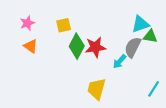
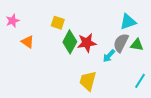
pink star: (27, 23) -> (13, 21), moved
yellow square: (64, 25) -> (58, 23), turned 32
green triangle: (150, 36) -> (137, 45), moved

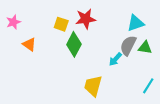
red star: (87, 43) -> (86, 19), moved

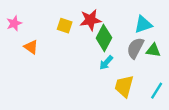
green diamond: (74, 44) -> (104, 38), moved
cyan arrow: (115, 59) -> (106, 63), moved
yellow trapezoid: (93, 86) -> (124, 86), moved

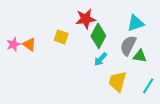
pink star: (14, 23) -> (13, 44), moved
yellow square: (65, 26) -> (61, 37), moved
green triangle: (153, 50) -> (140, 56), moved

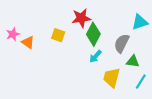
cyan triangle: (136, 23) -> (140, 22), moved
pink star: (13, 44) -> (13, 34), moved
green triangle: (140, 56) -> (133, 61), moved

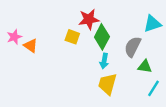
yellow square: (58, 35) -> (72, 37), moved
cyan arrow: (95, 56) -> (104, 61), turned -32
yellow trapezoid: (112, 78) -> (107, 84), moved

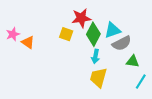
cyan triangle: (152, 24) -> (113, 30), moved
gray semicircle: (133, 47) -> (122, 43), turned -144

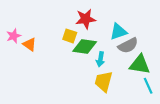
green diamond: (93, 34) -> (85, 47), moved, turned 70
green triangle: (133, 61) -> (140, 65), size x1.5
cyan line: (141, 82) -> (148, 86), turned -56

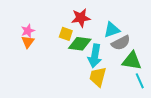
pink star: (14, 36) -> (28, 31), moved
orange triangle: (29, 44) -> (28, 42), turned 32
cyan arrow: (100, 59) -> (95, 56), size x1.6

